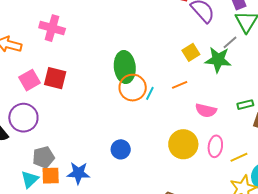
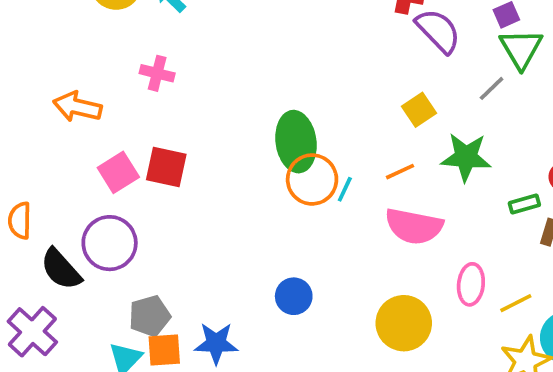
pink cross: (52, 28) -> (157, 73), size x0.7
green star: (218, 60) -> (466, 157), moved
pink semicircle: (206, 110) -> (414, 226), moved, size x1.4
yellow circle: (183, 144) -> (404, 323), moved

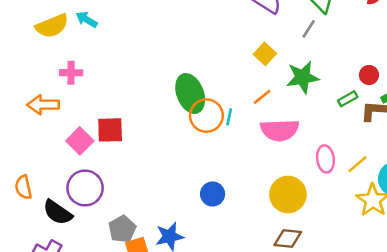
pink cross: (157, 73) -> (71, 73), moved

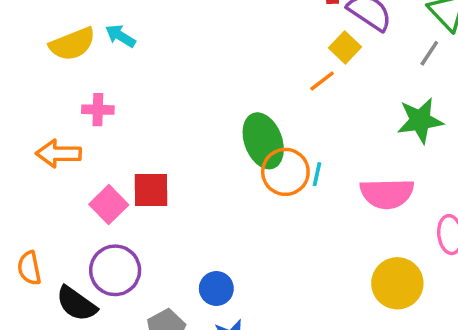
yellow square: (265, 54) -> (345, 47), moved
orange line: (262, 97) -> (322, 81), moved
blue circle: (213, 194) -> (216, 289), moved

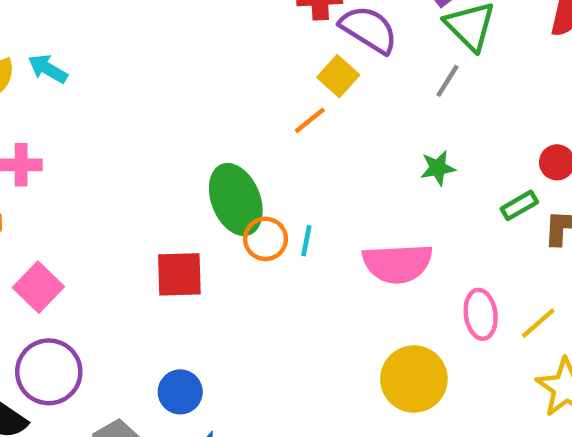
green star: (420, 121) -> (438, 168), size x0.6
orange circle: (285, 172) -> (265, 239), size x0.7
red square: (151, 190) -> (179, 274), moved

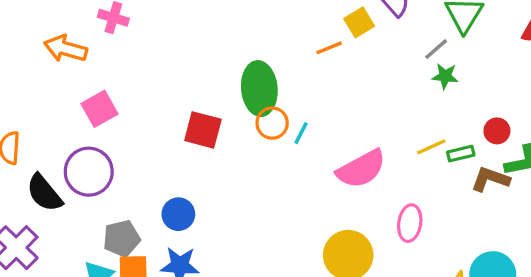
green star: (438, 168) -> (445, 76), moved
pink semicircle: (397, 263) -> (361, 169), turned -42
yellow line: (538, 323) -> (431, 147), moved

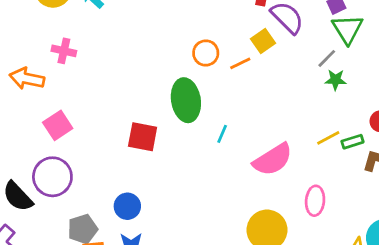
orange circle: (272, 123) -> (206, 53), moved

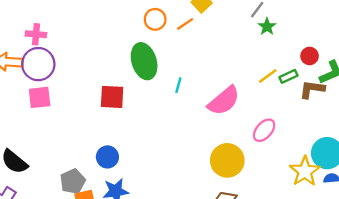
green star: (336, 80) -> (267, 27), turned -30
pink square: (58, 125) -> (40, 97), turned 35
purple circle: (52, 177) -> (38, 64), moved
pink ellipse: (315, 201) -> (264, 130), turned 45

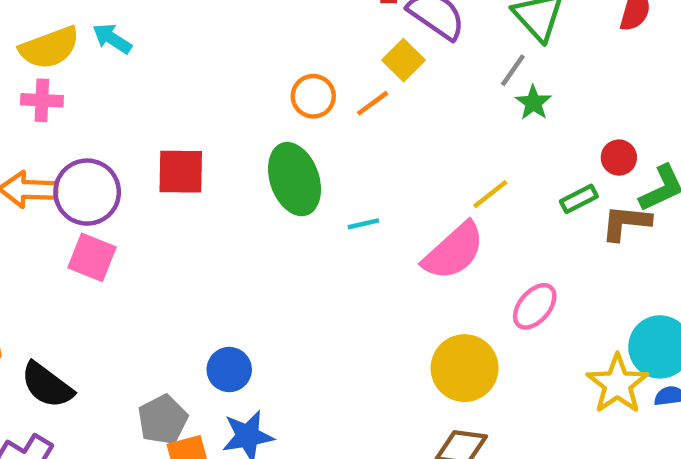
pink cross: (36, 34) -> (42, 100), moved
yellow line: (268, 76) -> (490, 194), moved
cyan line: (178, 85) -> (363, 224), turned 63
pink square: (40, 97) -> (92, 257), turned 30
red square: (112, 97) -> (181, 172), moved

